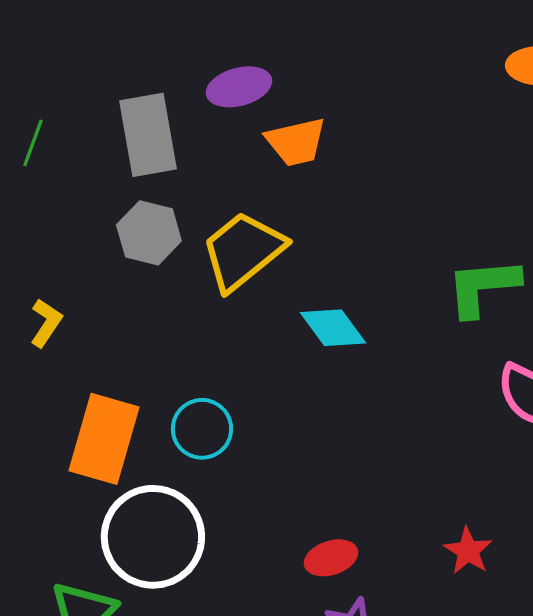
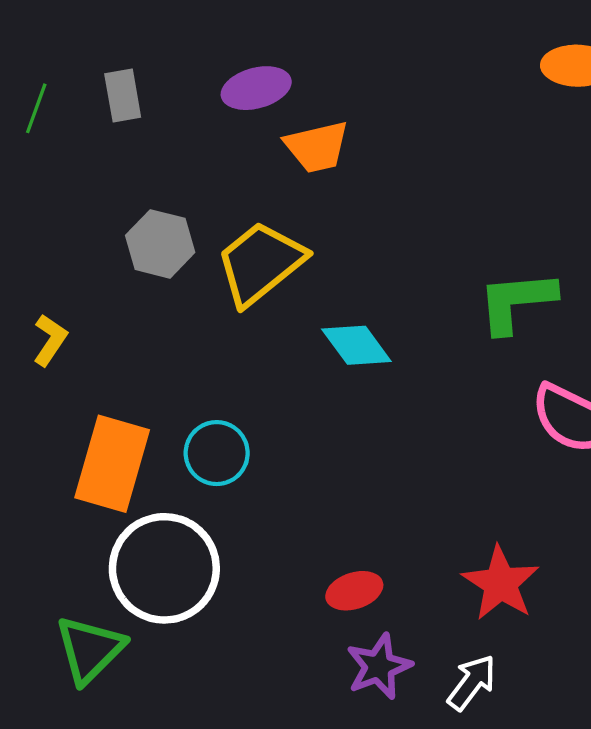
gray rectangle: (148, 135) -> (123, 96), moved, size x0.6
green line: (33, 143) -> (36, 108), moved
red star: (468, 551) -> (501, 583), size x1.5

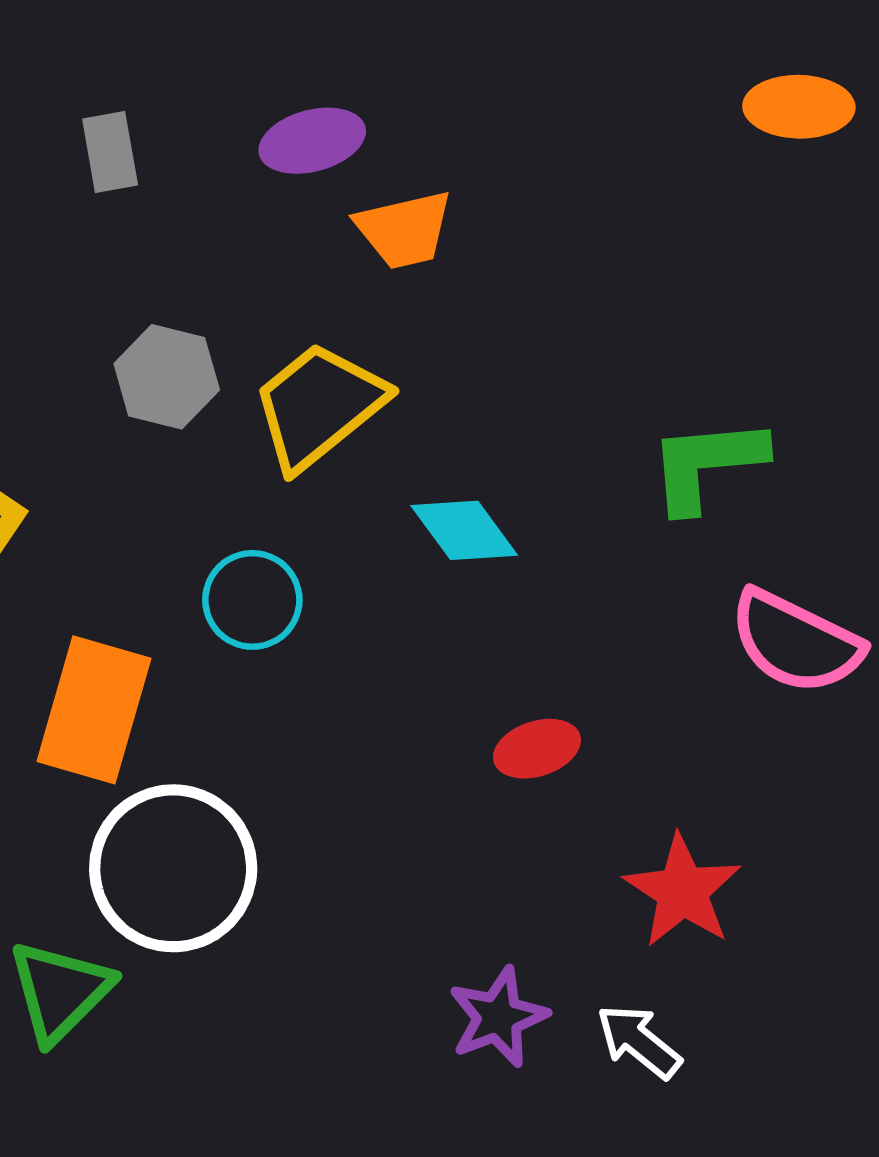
cyan circle: (217, 453) -> (252, 600), moved
red ellipse: (354, 591) -> (537, 749), moved
white arrow: (472, 683) -> (639, 1041), turned -88

